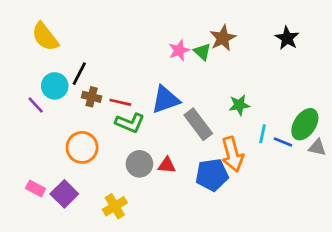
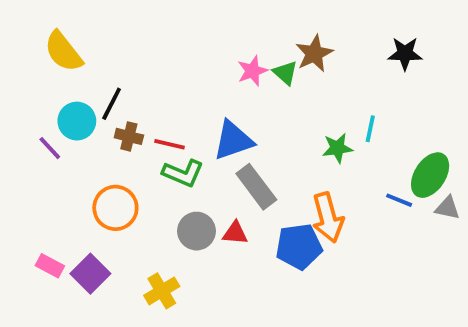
black star: (287, 38) -> (405, 53), turned -30
gray rectangle: (198, 124) -> (256, 187), moved
cyan line: (262, 134) -> (370, 129), moved

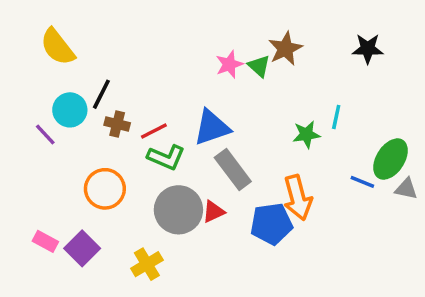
red line: (169, 144) -> (154, 131), turned -40
gray circle: (197, 231) -> (178, 210), size x1.4
red triangle: (235, 233) -> (214, 212), turned -30

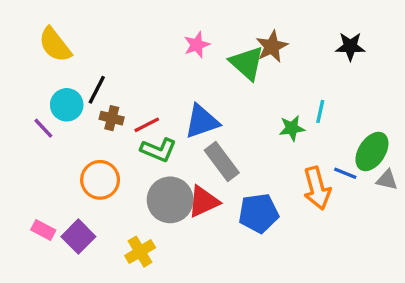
pink star: (229, 64) -> (197, 45), moved
green triangle: (259, 66) -> (247, 63), size x1.6
orange arrow: (298, 198) -> (317, 188), moved
red triangle: (214, 212) -> (203, 202), size x1.5

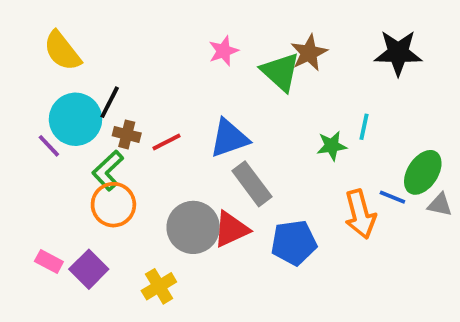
black star: (350, 46) -> (398, 53), size x1.4
cyan circle: (67, 105) -> (75, 119), size x1.4
green L-shape: (158, 150) -> (108, 170), moved, turned 114

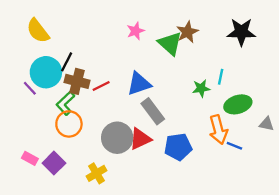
brown cross: (127, 134) -> (77, 81), size x1.5
green ellipse: (423, 172) -> (238, 104), moved, turned 40
blue line: (392, 197) -> (234, 146), moved

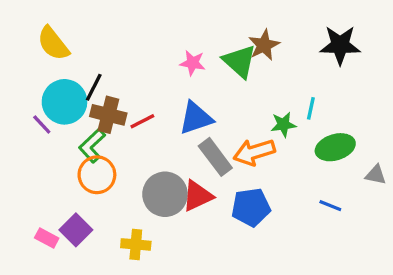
pink star: (136, 31) -> (193, 63), moved, turned 30
orange arrow: (218, 130) -> (254, 152), moved, turned 88
pink rectangle: (30, 158) -> (47, 238), moved
yellow cross: (96, 173) -> (136, 244), turned 36

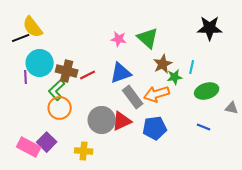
brown star: (264, 45) -> (163, 64), moved
black line: (94, 87) -> (21, 38), moved, turned 42
purple line: (42, 125) -> (26, 77), turned 40
pink rectangle: (47, 238) -> (29, 147), size x1.6

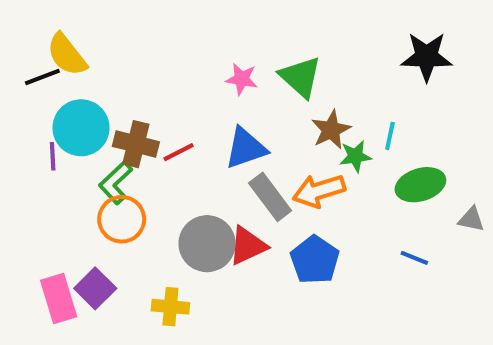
blue pentagon: (155, 128) -> (315, 260), turned -30
pink rectangle: (29, 147) -> (59, 299), turned 45

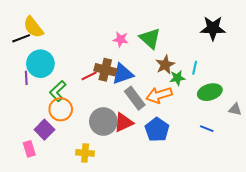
brown cross: (136, 144) -> (105, 70), moved
purple square: (95, 288) -> (44, 130), moved
pink rectangle: (59, 299) -> (29, 149), size x0.7

